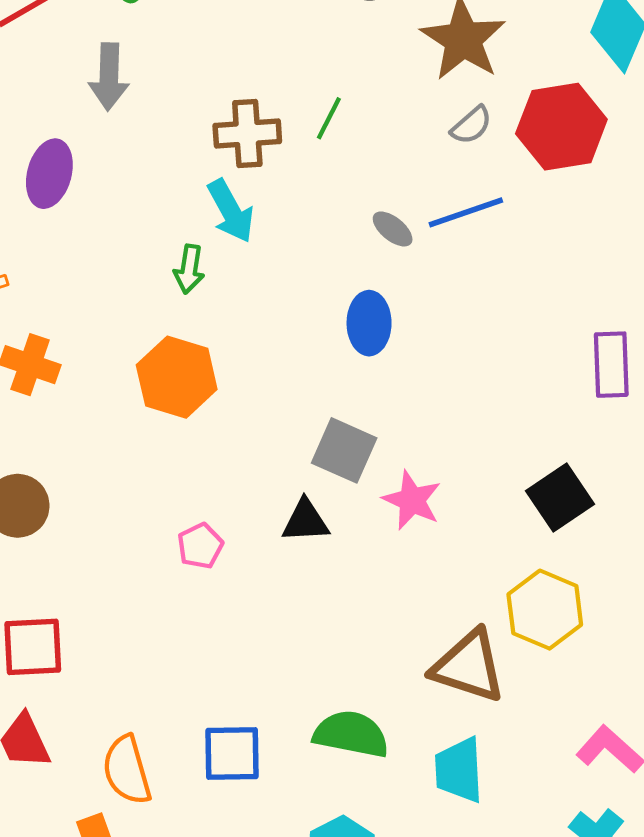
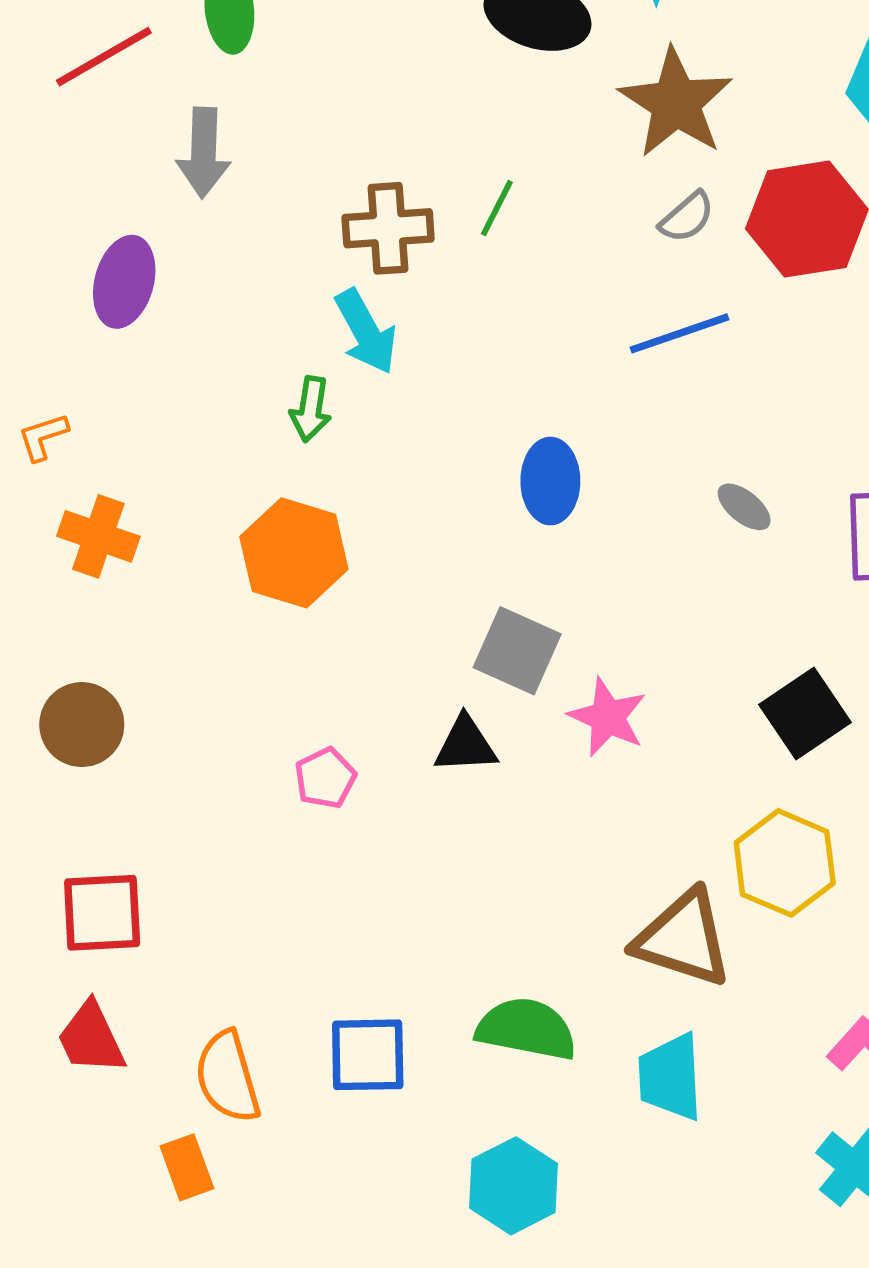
gray ellipse: (393, 229) -> (744, 507), moved

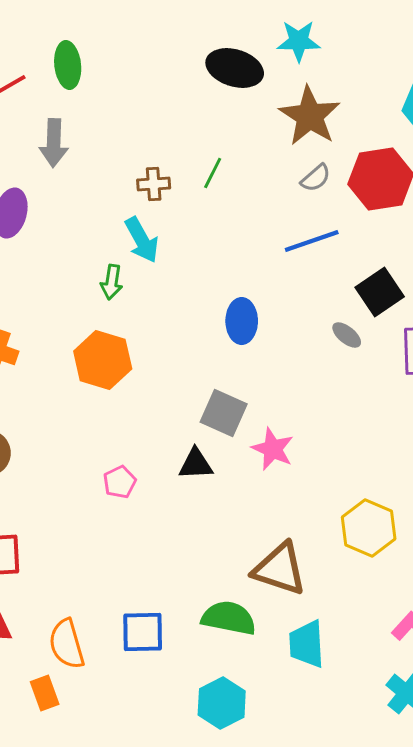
brown cross: (388, 228) -> (154, 184), size x0.7
black square: (805, 713) -> (380, 292), moved
brown triangle: (683, 939) -> (280, 569), moved

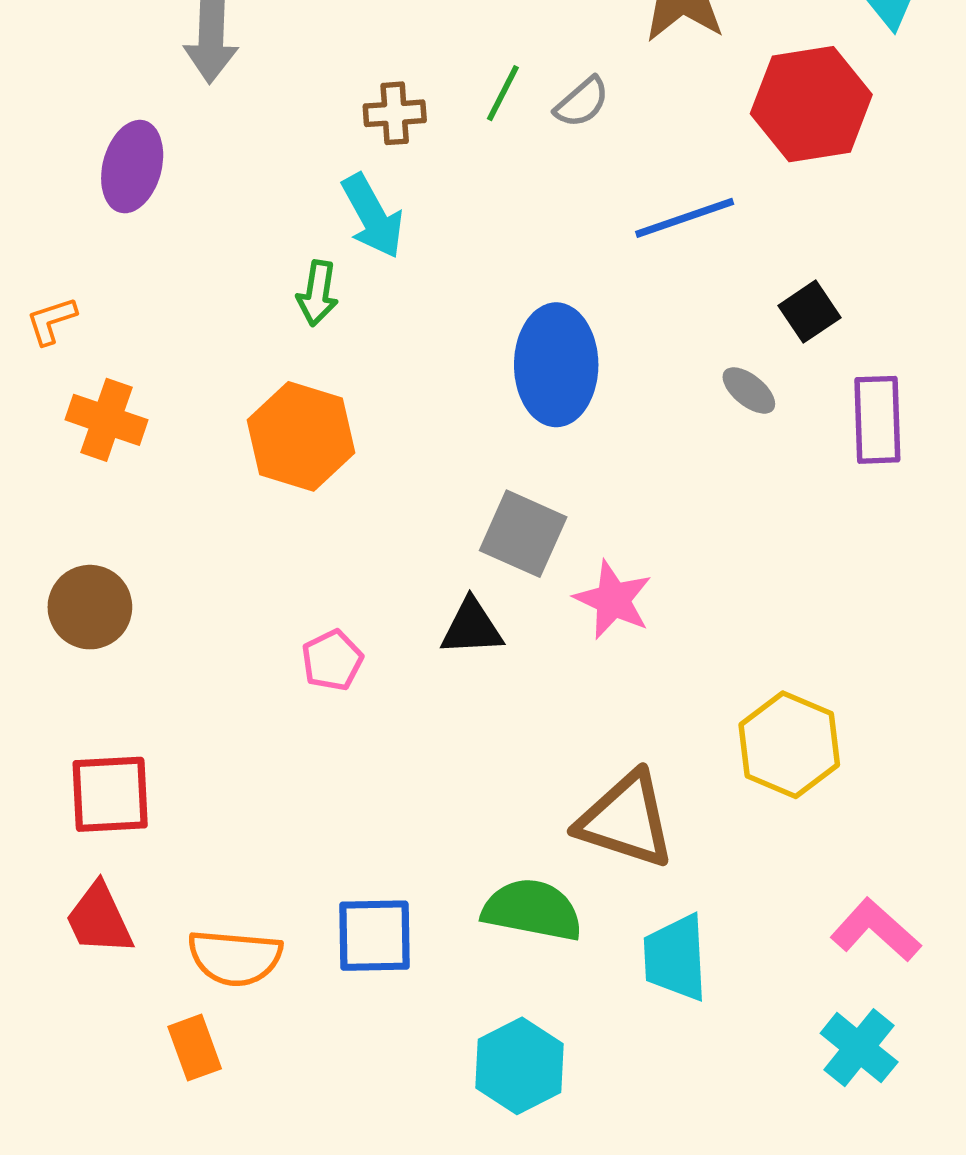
gray semicircle: (316, 178) -> (582, 102), moved
black square: (380, 292) -> (809, 312), size x0.7
blue ellipse: (242, 321) -> (556, 365), size x1.4
orange semicircle: (67, 644) -> (235, 958), turned -69

